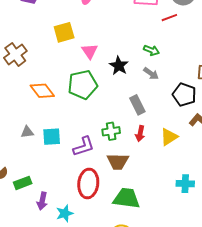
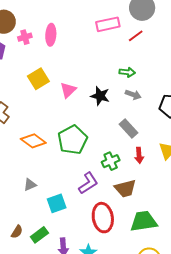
pink triangle: (90, 51) -> (68, 90), turned 36
green pentagon: (83, 85) -> (73, 140), moved
cyan square: (52, 137) -> (57, 203), moved

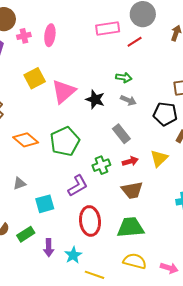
pink triangle: (68, 90) -> (64, 91), size x1.5
red arrow: (139, 155) -> (130, 161), turned -105
brown trapezoid: (125, 188) -> (132, 190), moved

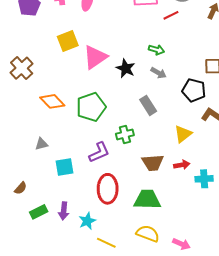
red arrow: (130, 161) -> (182, 165), moved
green rectangle: (26, 234) -> (39, 212), moved

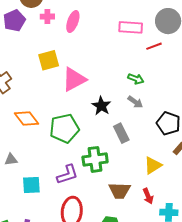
black star: (126, 68) -> (101, 106), moved
green cross: (125, 134) -> (95, 159), size x1.4
red arrow: (182, 165) -> (148, 196), turned 70

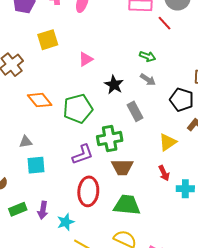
red line: (154, 46) -> (164, 23), turned 70
yellow square: (49, 60) -> (48, 40), moved
pink triangle: (74, 79) -> (86, 59), size x0.6
cyan square: (31, 185) -> (36, 165), moved
brown trapezoid: (120, 191) -> (122, 167), moved

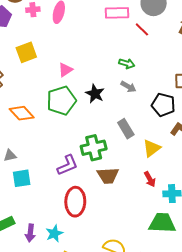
green pentagon: (78, 109) -> (61, 101), moved
gray rectangle: (135, 111) -> (126, 129), moved
green trapezoid: (127, 205) -> (162, 223), moved
purple arrow: (43, 210) -> (30, 233), moved

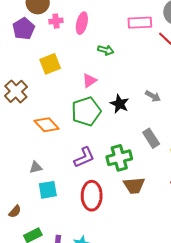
green arrow: (127, 64) -> (106, 50), moved
purple L-shape: (67, 165) -> (84, 157), moved
red ellipse: (75, 202) -> (92, 196), moved

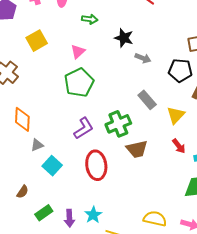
black star: (120, 104) -> (124, 38), moved
orange diamond: (47, 125) -> (22, 119), moved, turned 55
cyan square: (48, 190) -> (52, 166), turned -30

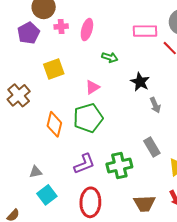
gray arrow: (143, 58) -> (155, 105), turned 35
orange diamond: (22, 119) -> (54, 124), moved
brown trapezoid: (137, 149) -> (144, 204), moved

